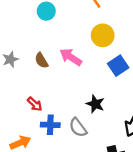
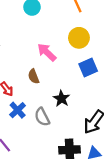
brown semicircle: (41, 60) -> (34, 76), moved
blue cross: (50, 125) -> (18, 110), turned 35

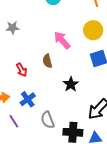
blue cross: (18, 110) -> (28, 99), moved
gray semicircle: (42, 117) -> (48, 120), moved

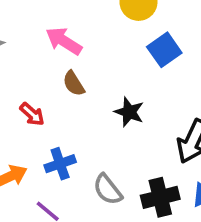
pink arrow: (62, 40) -> (64, 41), moved
blue cross: (28, 99) -> (60, 164), turned 35

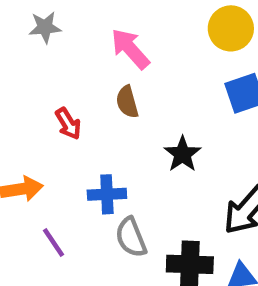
blue cross: (60, 164) -> (107, 194), moved

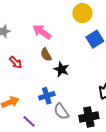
red arrow: (68, 124) -> (16, 62), moved
black star: (182, 154) -> (61, 69), moved

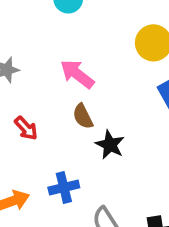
blue cross: (47, 96) -> (64, 188), moved

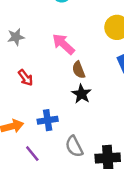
brown semicircle: (83, 116) -> (79, 70), moved

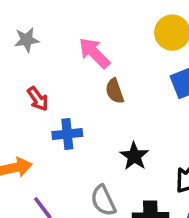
black star: (81, 94) -> (134, 156), moved
blue cross: (48, 120) -> (67, 134), moved

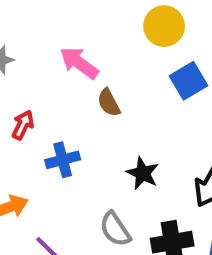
red arrow: (38, 99) -> (23, 125), turned -110

